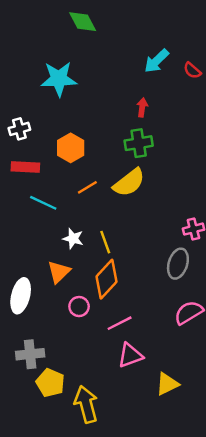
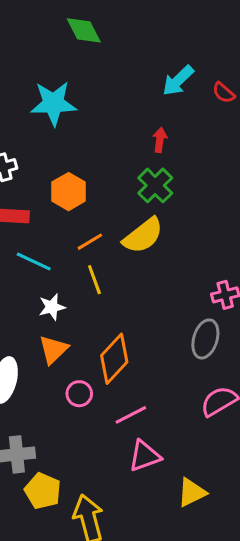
green cross: (139, 143) -> (155, 185), turned -36
white star: (73, 239) -> (52, 307), moved, turned -30
yellow line: (105, 242) -> (94, 280), moved

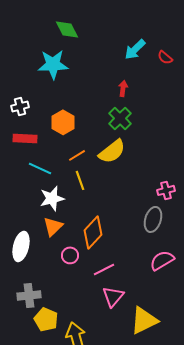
green diamond: (84, 30) -> (67, 29), moved
white star: (52, 307) -> (52, 198), size x1.4
pink triangle: (145, 456) -> (113, 296), turned -30
yellow triangle: (192, 492) -> (144, 320), size x1.4

